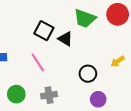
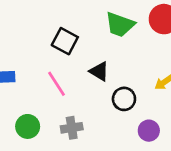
black triangle: (65, 39) -> (99, 71), moved
purple circle: (98, 99) -> (149, 131), moved

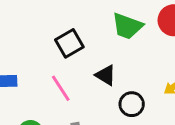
black square: (65, 41) -> (69, 43), turned 32

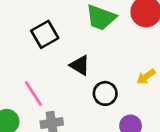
pink line: (61, 88) -> (33, 93), moved

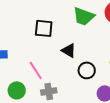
black square: (45, 34) -> (44, 28), turned 36

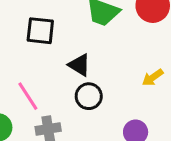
black circle: (87, 70) -> (89, 96), moved

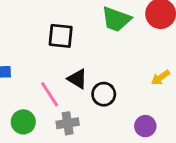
black triangle: (79, 65) -> (77, 79), moved

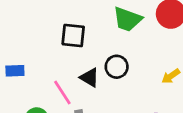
black circle: (104, 94) -> (117, 67), moved

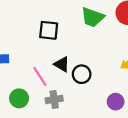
black circle: (117, 67) -> (82, 74), moved

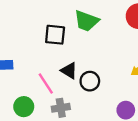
green trapezoid: (93, 17) -> (86, 21), moved

